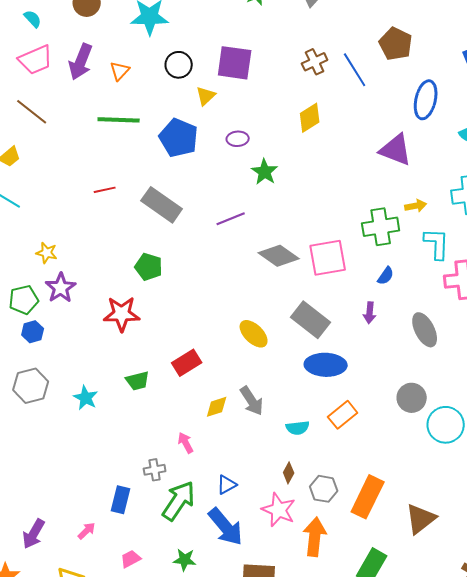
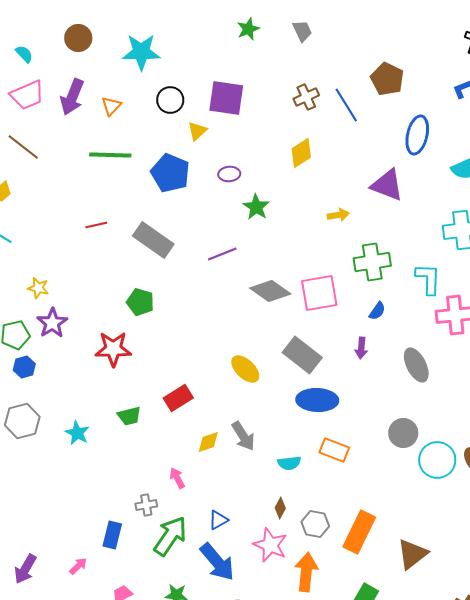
yellow arrow: (416, 206) -> (338, 215), moved
orange rectangle: (343, 415) -> (334, 450), turned 60

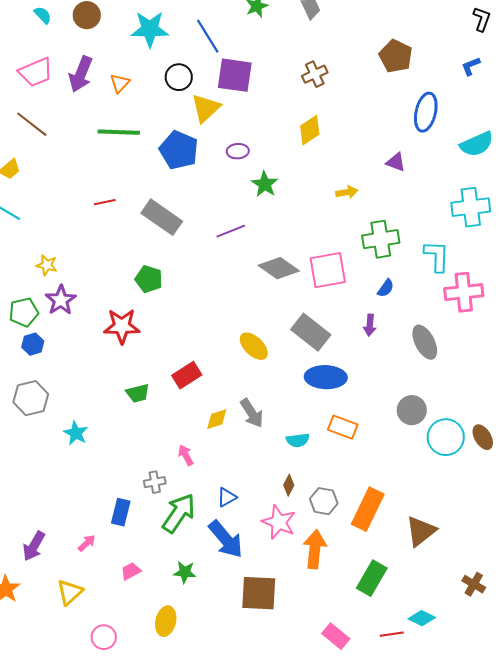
cyan semicircle: (24, 54) -> (43, 15), moved
blue line: (346, 105) -> (208, 36), moved
yellow triangle: (197, 131) -> (206, 108), size x1.5
purple triangle: (387, 185) -> (396, 162), size x0.6
cyan star: (77, 433) -> (76, 433), moved

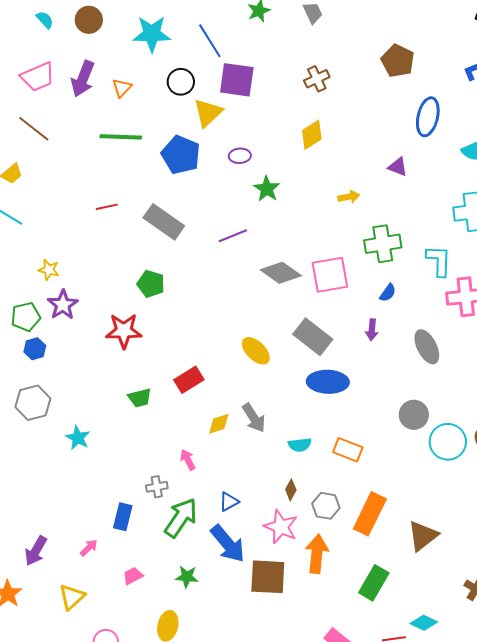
orange rectangle: (343, 427) -> (348, 450), moved
brown square: (259, 593) -> (268, 577), moved

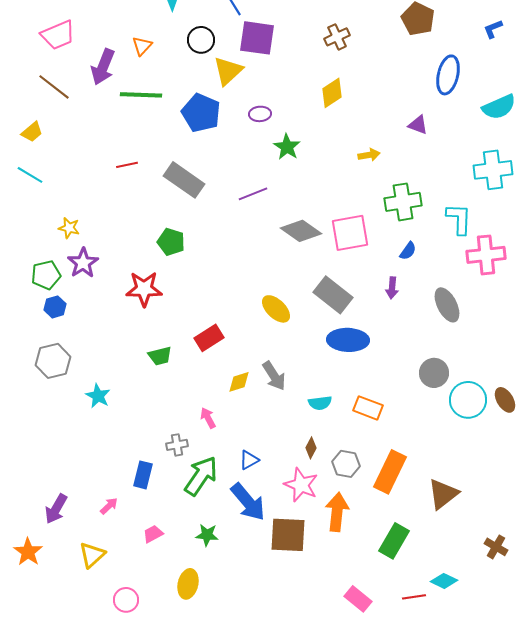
purple arrow: (83, 79) -> (103, 67), moved

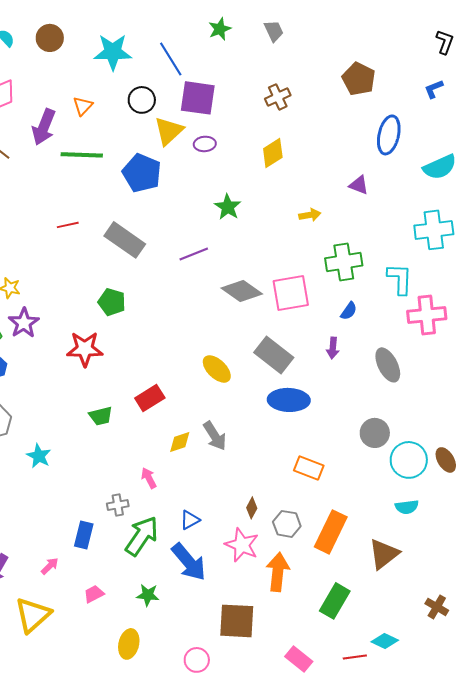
purple ellipse: (260, 114) -> (205, 144), moved
cyan semicircle: (320, 403) -> (407, 507), moved
brown square: (288, 535) -> (237, 621), moved
yellow triangle: (92, 555) -> (33, 615), size x1.4
pink circle: (126, 600) -> (197, 660), moved

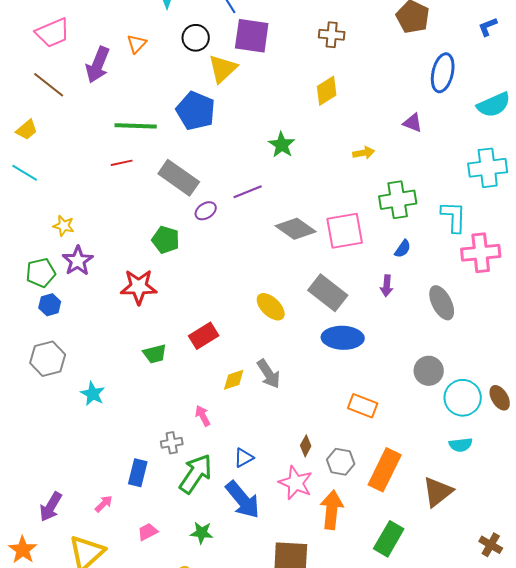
brown cross: (278, 97) -> (332, 35), turned 30
purple ellipse: (205, 144) -> (206, 211), moved, turned -30
green line: (82, 155) -> (136, 126), moved

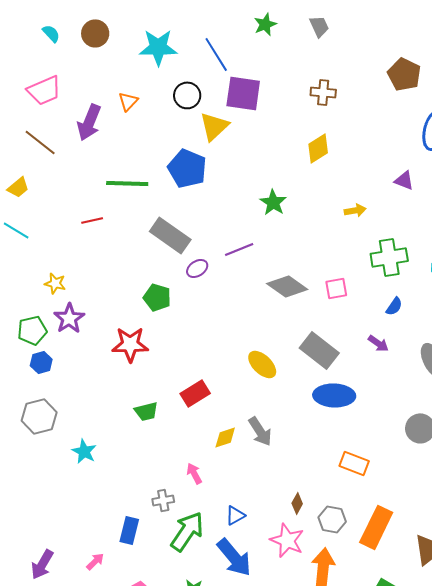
red line: (122, 163) -> (92, 220), moved
pink square: (345, 231) -> (336, 288), size x0.6
purple arrow: (387, 286) -> (378, 343), turned -60

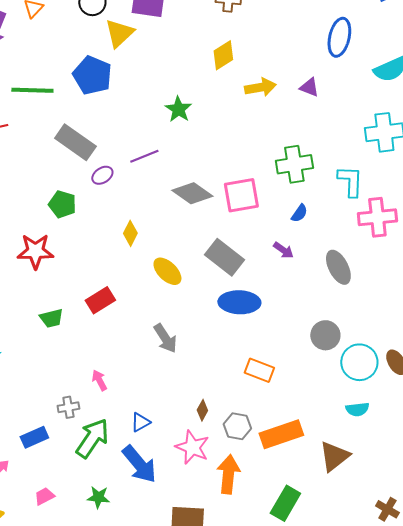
yellow arrow: (355, 210) -> (260, 87), moved, size x1.4
pink square: (336, 288) -> (241, 195), size x1.6
yellow diamond: (225, 437) -> (130, 233), moved, turned -45
orange rectangle: (376, 527) -> (281, 434), turned 45
blue rectangle: (129, 530) -> (34, 437), turned 52

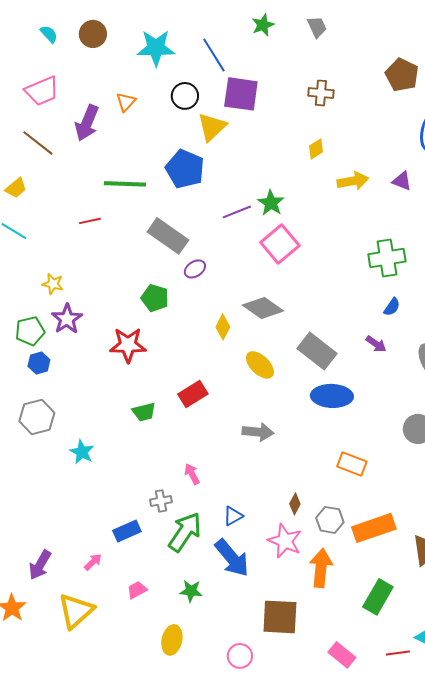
yellow diamond: (223, 55) -> (316, 149), size x0.7
purple line: (144, 156) -> (237, 212), moved
gray diamond: (192, 193) -> (263, 308), moved
pink square: (241, 195) -> (280, 244), moved, turned -30
gray arrow: (165, 338) -> (258, 432), turned -52

